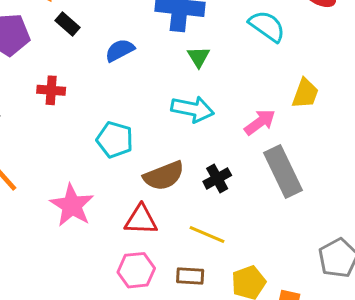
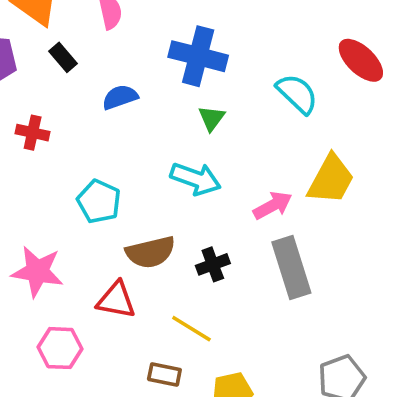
yellow trapezoid: (305, 93) -> (331, 179), size x1.4
pink star: (72, 205) -> (37, 271), turned -30
pink hexagon: (136, 270) -> (60, 348), moved

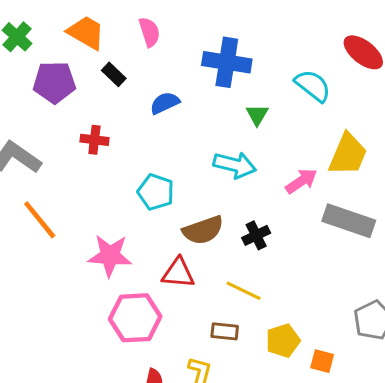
green triangle: (212, 118) -> (257, 115), moved
gray rectangle: (291, 267) -> (349, 221), moved, turned -48
pink hexagon: (60, 348) -> (135, 318), size x1.4

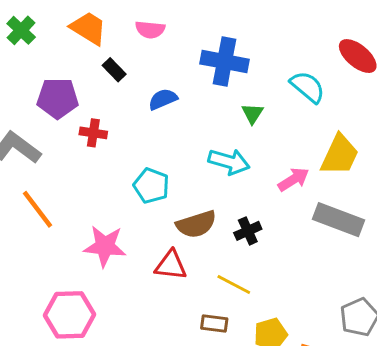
pink semicircle: (149, 32) -> (150, 30), turned 112
purple pentagon: (54, 82) -> (58, 98), moved
pink hexagon: (135, 318) -> (69, 315), moved

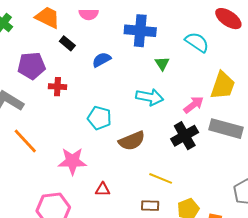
black cross: (248, 231) -> (185, 136), moved, size x1.5
red triangle: (171, 265) -> (103, 189), moved, size x0.7

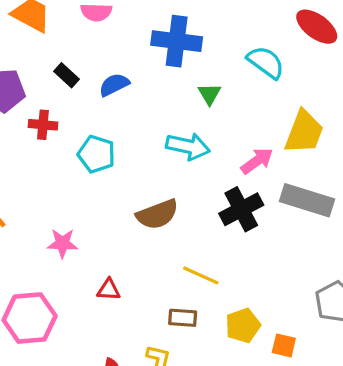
black rectangle: (67, 43) -> (67, 75), moved
cyan pentagon: (99, 118) -> (96, 154), moved
pink star: (72, 161) -> (62, 243), size x0.7

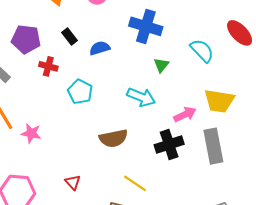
yellow trapezoid: (304, 132) -> (219, 101), turned 68
gray rectangle: (307, 200) -> (213, 146), turned 52
pink star: (62, 243) -> (31, 133), moved
red triangle: (109, 290) -> (73, 182), turned 35

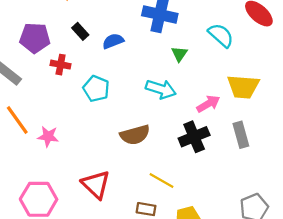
gray rectangle: (213, 146) -> (241, 135), size x0.7
red triangle: (73, 182) -> (96, 185), size x1.8

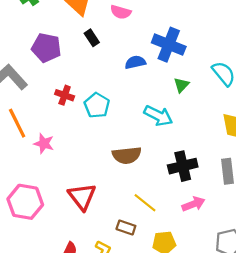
black rectangle: (80, 31) -> (92, 38), moved
blue semicircle: (113, 41) -> (135, 62), moved
red cross: (61, 65) -> (65, 95), moved
pink arrow: (208, 104) -> (193, 204), moved

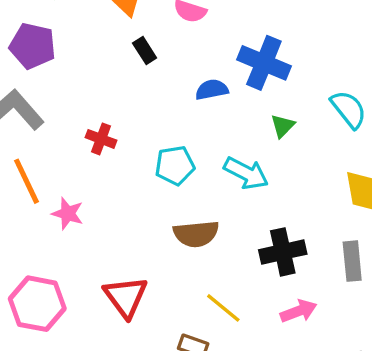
purple pentagon: (46, 48) -> (33, 46), moved
cyan pentagon: (97, 105) -> (175, 165), moved, turned 30

